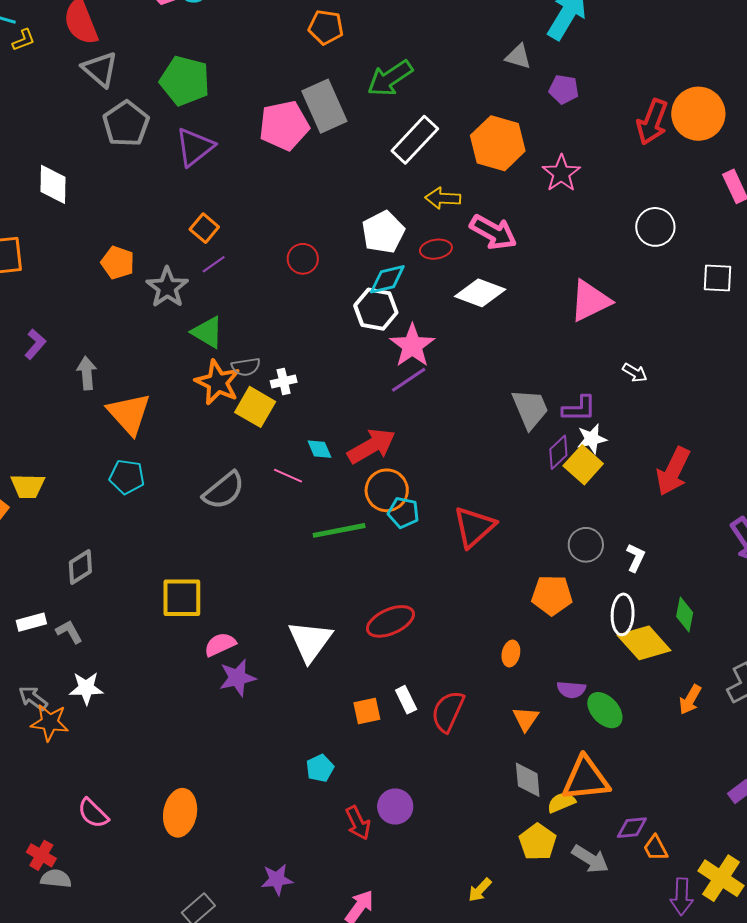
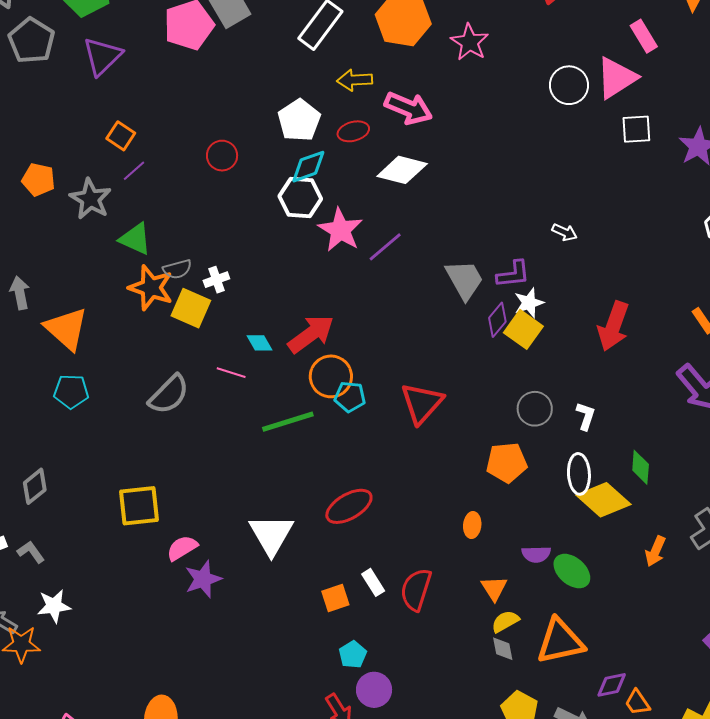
pink triangle: (590, 301) -> (617, 78), moved
purple line: (409, 380) -> (385, 247), moved
cyan pentagon: (320, 768) -> (353, 655), moved
gray diamond: (528, 780) -> (503, 649), size x0.7
yellow semicircle: (561, 802) -> (505, 621), moved

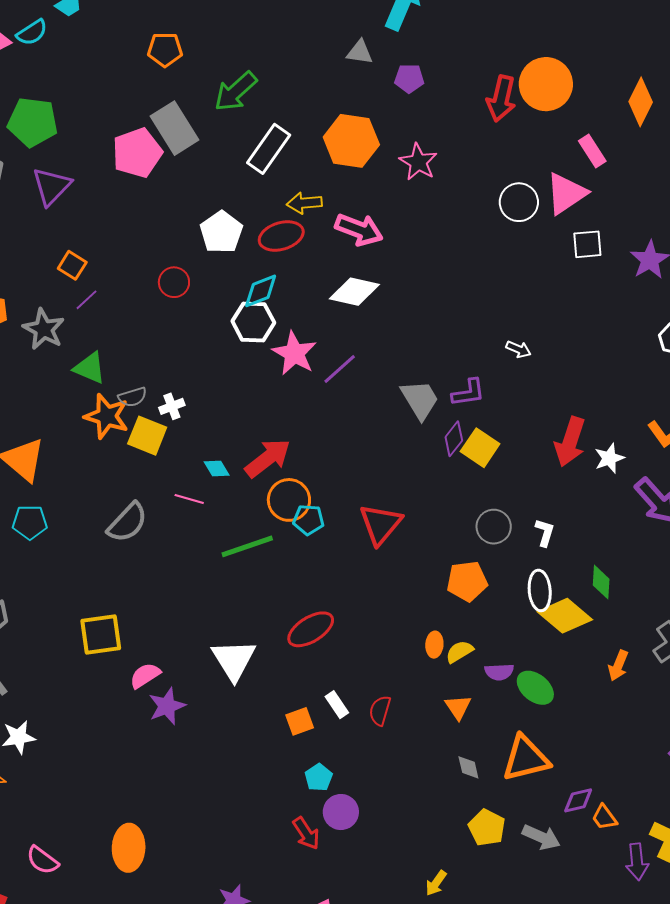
white pentagon: (299, 120) -> (221, 232), moved
red ellipse: (353, 131) -> (281, 236), moved, size x1.4
white star: (529, 303) -> (609, 458), moved
red semicircle: (416, 589) -> (380, 711), size x0.7
yellow semicircle: (505, 621) -> (459, 652), moved

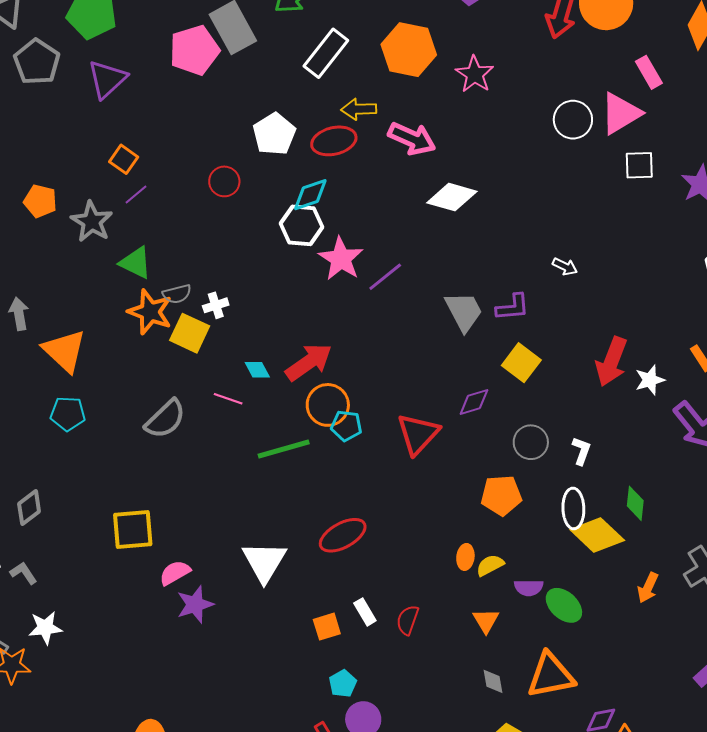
white diamond: (354, 292) -> (452, 197), moved
purple diamond: (454, 439) -> (474, 402), moved, turned 32

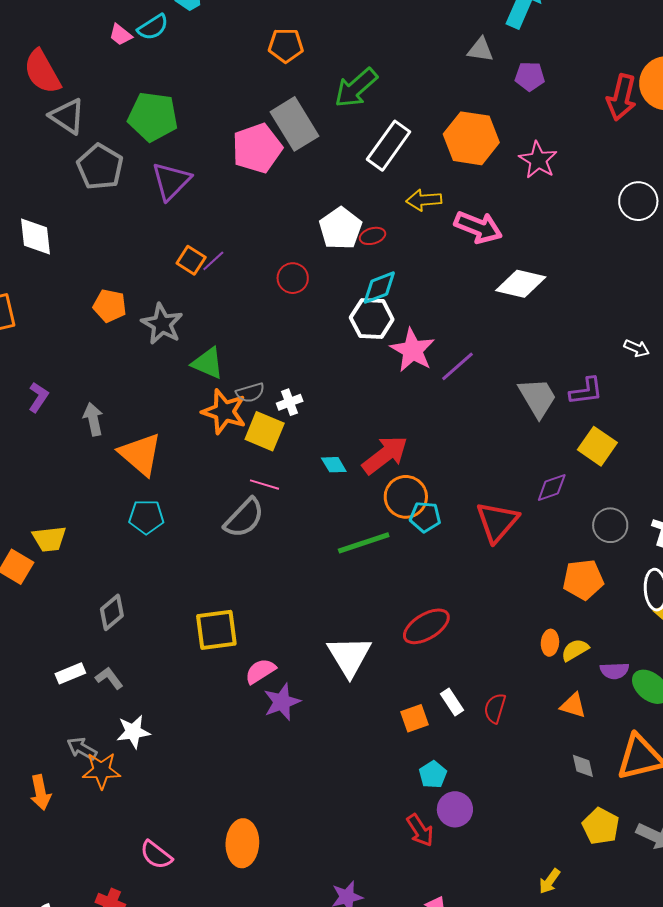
red ellipse: (334, 141) -> (373, 236), moved, size x0.6
purple line: (136, 195) -> (213, 261), moved
pink line: (228, 399) -> (265, 485), moved
orange triangle: (486, 621) -> (573, 706), turned -40

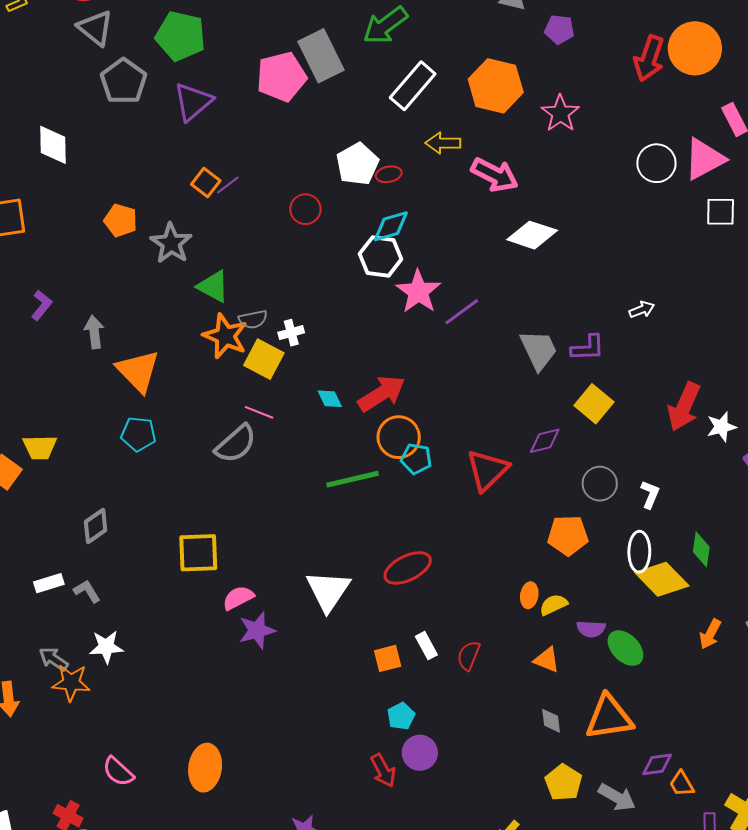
white arrow: (637, 348) -> (642, 310), turned -50

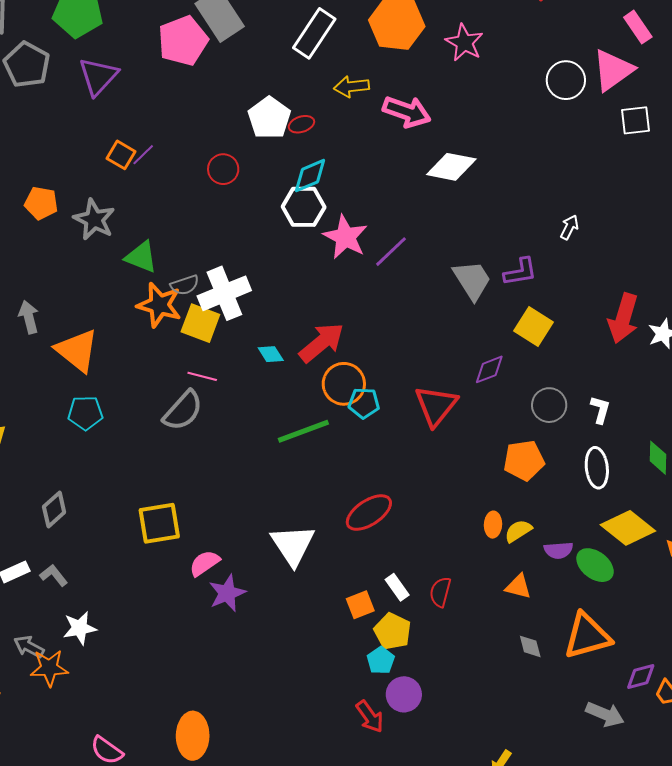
white arrow: (642, 310) -> (569, 227), turned -35
white cross: (291, 333) -> (224, 293), size x2.0
yellow diamond: (662, 579) -> (628, 528), moved
yellow pentagon: (564, 782) -> (393, 631), moved

